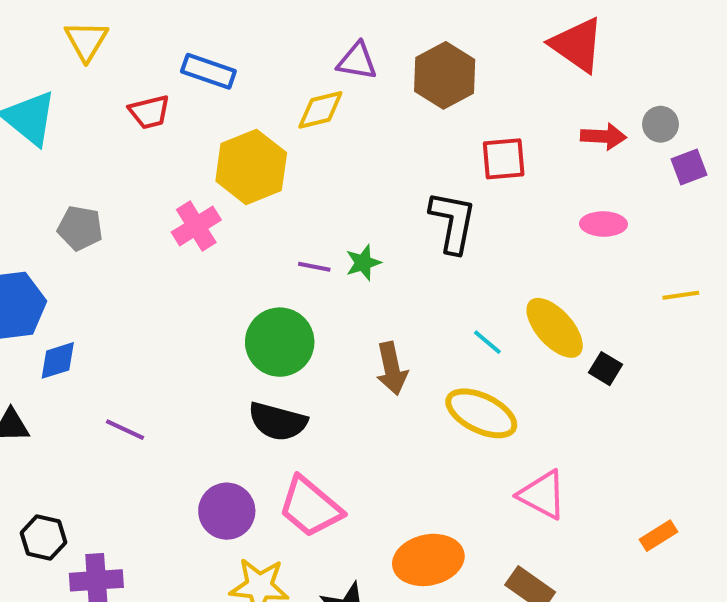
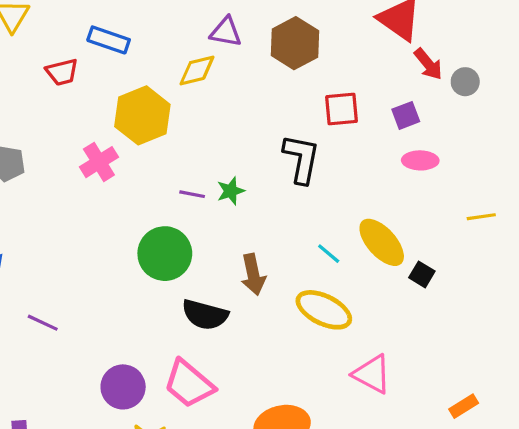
red arrow: (603, 136) -> (428, 64), moved, turned 48
purple square: (689, 167) -> (406, 115), moved
black semicircle: (278, 422) -> (205, 315), moved

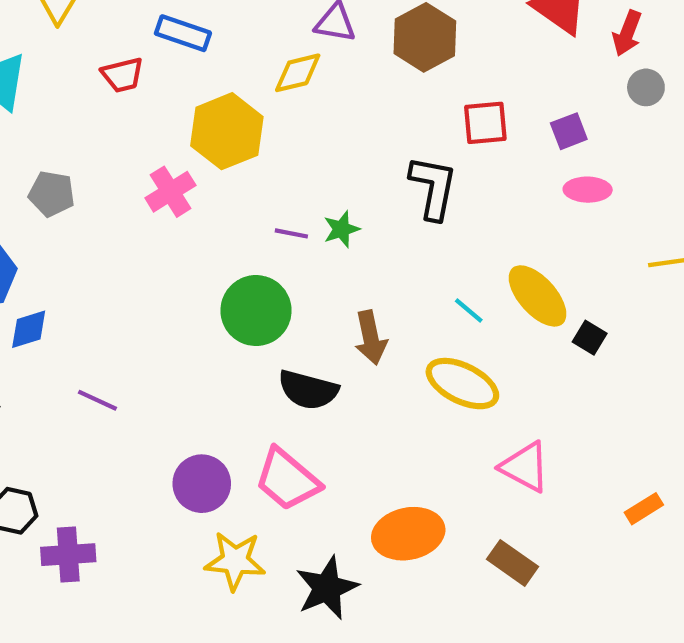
red arrow: (428, 64) -> (627, 33), moved, turned 60

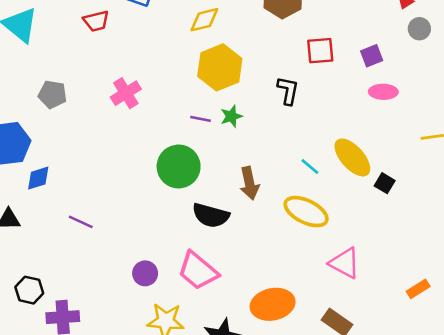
yellow hexagon: (227, 131) -> (220, 67), moved
black L-shape: (433, 188) -> (288, 91), size x0.7
purple circle: (202, 484) -> (145, 273), size x0.7

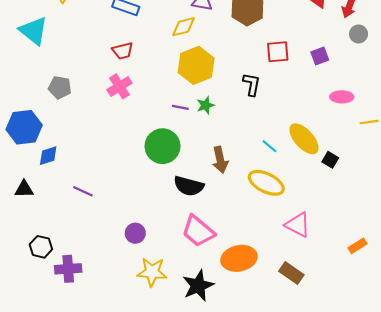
red trapezoid: (96, 21) -> (123, 51), moved
pink ellipse: (383, 92) -> (342, 97), moved
pink trapezoid: (198, 271) -> (198, 231), moved

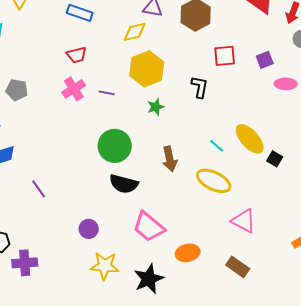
pink ellipse: (342, 97) -> (286, 84), moved
purple line: (180, 107) -> (107, 93), moved
black semicircle: (189, 186) -> (124, 184), moved
purple line: (83, 191) -> (39, 189), turned 30
orange ellipse: (239, 258) -> (188, 253), size x0.7

